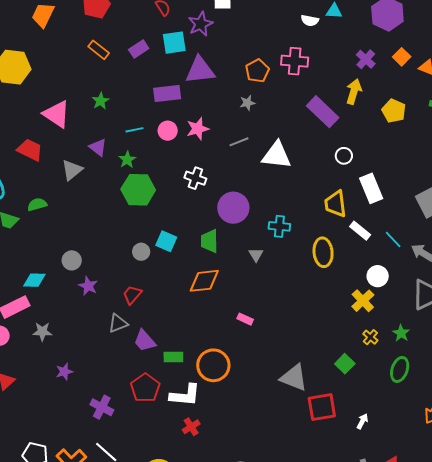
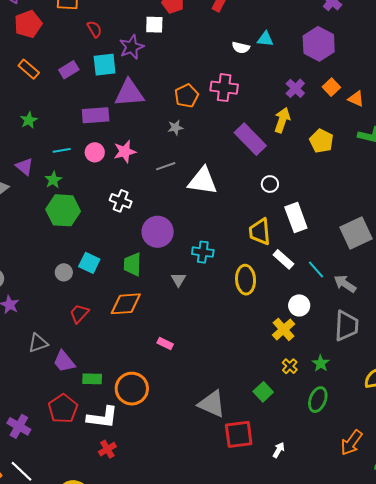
red trapezoid: (132, 295) -> (79, 314), moved

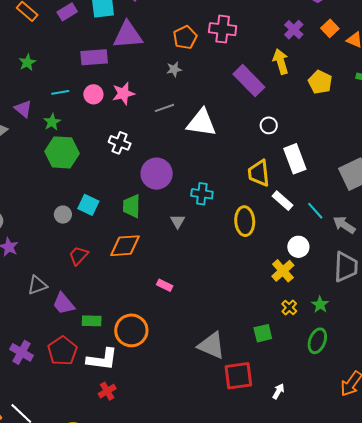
yellow arrow: (282, 120) -> (281, 62), turned -35
green square: (263, 392) -> (263, 333), turned 30
purple cross: (19, 426) -> (22, 352), moved

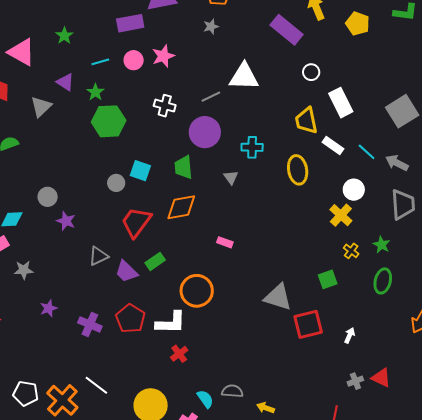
gray line: (164, 108) -> (211, 97), moved
red trapezoid: (79, 256) -> (136, 222), size x1.6
green rectangle: (92, 321) -> (155, 261), moved, turned -30

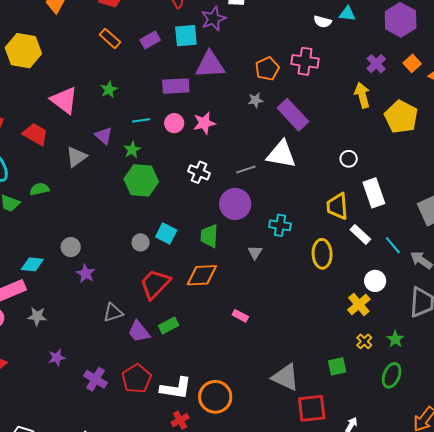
yellow pentagon: (358, 24) -> (401, 117), size x1.4
purple rectangle: (287, 30) -> (293, 115), moved
orange circle: (197, 291) -> (215, 397), moved

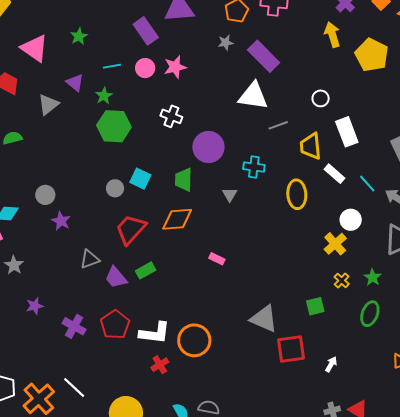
purple rectangle: (176, 86) -> (146, 31), turned 60
gray line: (246, 170) -> (278, 125), moved
gray star: (37, 316) -> (14, 265), turned 30

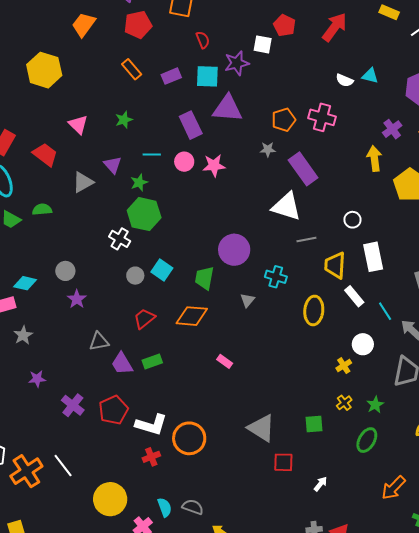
pink triangle: (35, 48) -> (78, 124), size x0.7
white cross: (171, 116) -> (120, 239), moved
red trapezoid: (131, 229) -> (144, 319), size x0.7
yellow cross: (335, 244) -> (344, 366), size x0.7
red square: (291, 349) -> (283, 462), size x0.7

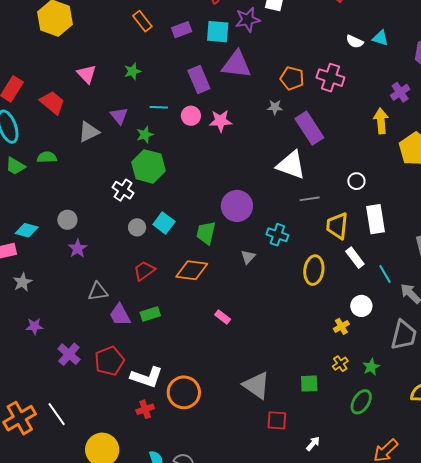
orange pentagon: (284, 120) -> (292, 78), turned 30

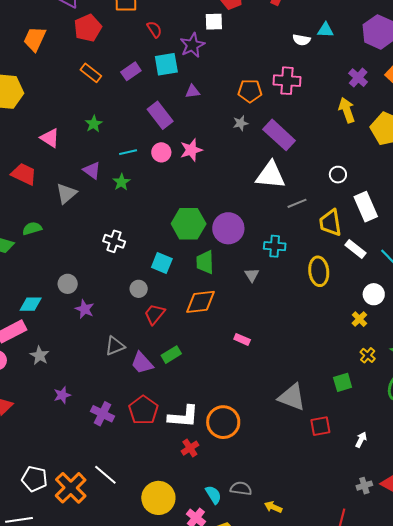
purple triangle: (236, 64) -> (193, 91), size x0.5
green hexagon: (149, 166) -> (189, 224), moved
gray circle: (137, 227) -> (139, 289), moved

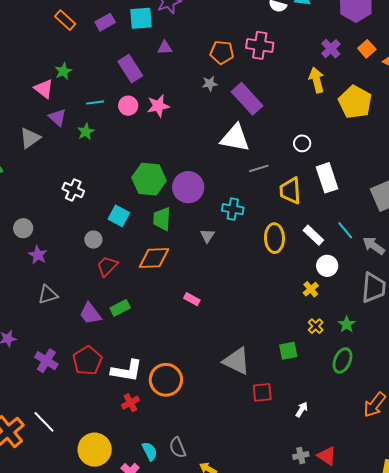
pink triangle: (50, 138) -> (44, 89), moved
white rectangle: (355, 249) -> (313, 235), moved
gray triangle: (115, 346) -> (48, 295), moved
gray semicircle: (241, 489) -> (178, 448), turned -125

